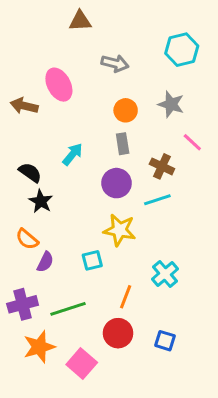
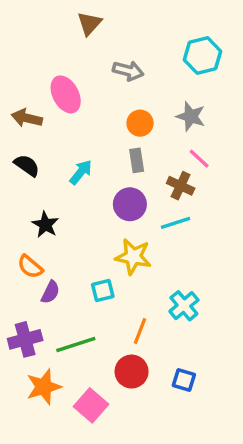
brown triangle: (80, 21) -> (89, 23), turned -45
pink line: (192, 142) -> (199, 159), moved
black semicircle: (30, 172) -> (27, 165), moved

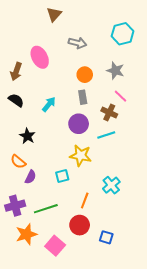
brown arrow: (27, 118) -> (16, 72), turned -84
blue square: (184, 380) -> (106, 237), moved

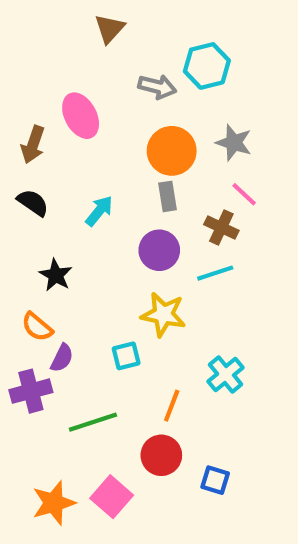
cyan hexagon: (123, 34) -> (207, 66), moved
orange circle: (85, 75) -> (172, 151), size x1.5
purple cross: (15, 206) -> (31, 391), moved
orange star: (26, 234) -> (54, 503), moved

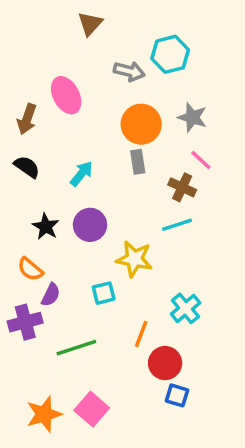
purple circle: (159, 250) -> (90, 225), moved
red circle: (161, 455) -> (165, 363), moved

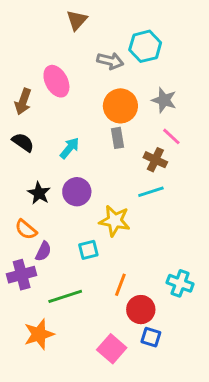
cyan cross: (186, 308) -> (180, 283), moved, turned -30
pink square: (92, 409) -> (112, 349), moved
orange star: (44, 414) -> (39, 334), moved

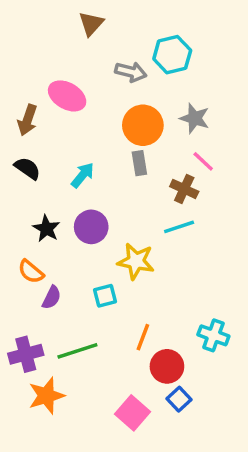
pink ellipse: (56, 81) -> (67, 96), turned -32
purple cross: (22, 275) -> (26, 354), moved
blue square: (151, 337) -> (179, 399), turned 30

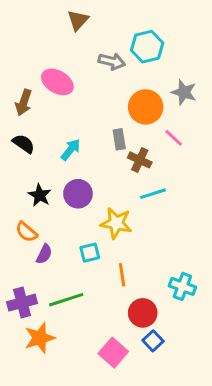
gray star: (195, 118) -> (184, 92), moved
orange circle: (143, 125) -> (146, 107), moved
brown cross: (184, 189) -> (140, 160), moved
orange line: (143, 337) -> (122, 275), moved, turned -30

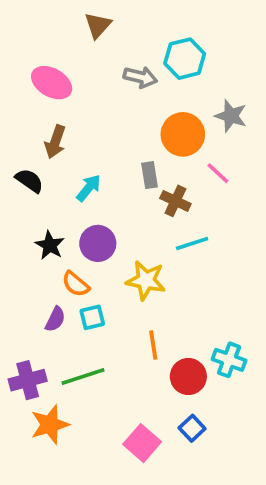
pink ellipse: (57, 82) -> (52, 83), moved
brown arrow: (24, 103) -> (55, 142), moved
orange semicircle: (26, 232) -> (76, 284), moved
cyan square: (90, 253) -> (92, 317), moved
red circle: (143, 313) -> (188, 377), moved

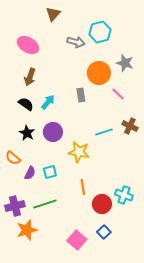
black semicircle: (29, 181) -> (26, 104), moved
brown cross: (175, 201) -> (130, 126), moved
orange semicircle: (76, 284) -> (13, 158), moved

